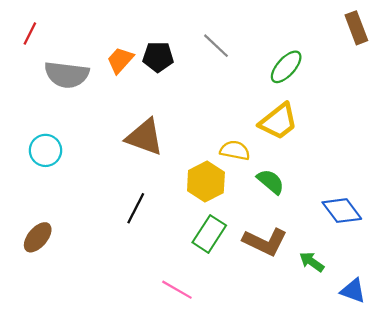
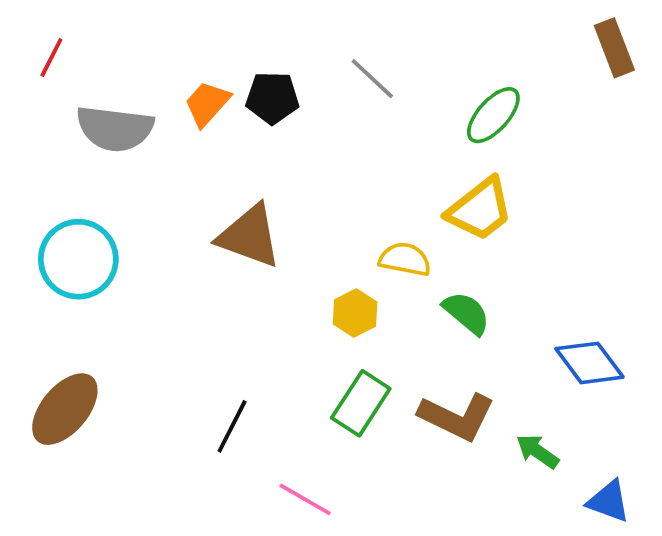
cyan circle: (45, 150) -> (78, 259), size x1.4
yellow hexagon: (206, 182) -> (355, 313), size x0.7
black line: (136, 208) -> (232, 426), moved
brown ellipse: (38, 237) -> (65, 409), size x1.4

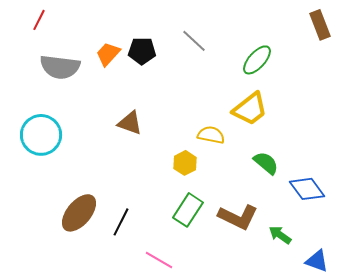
red line: (51, 57) -> (39, 20), moved
brown triangle: (249, 236) -> (130, 123), size x0.7
green semicircle: (466, 313) -> (266, 163), moved
brown ellipse: (65, 409) -> (79, 213), moved

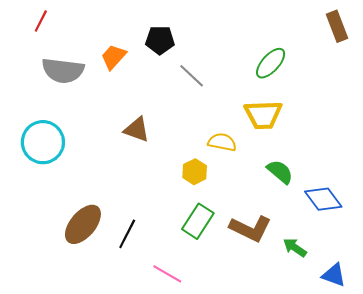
gray line: (194, 41) -> (192, 76), moved
black pentagon: (142, 51) -> (160, 40), moved
yellow trapezoid: (250, 109) -> (263, 115), turned 36

